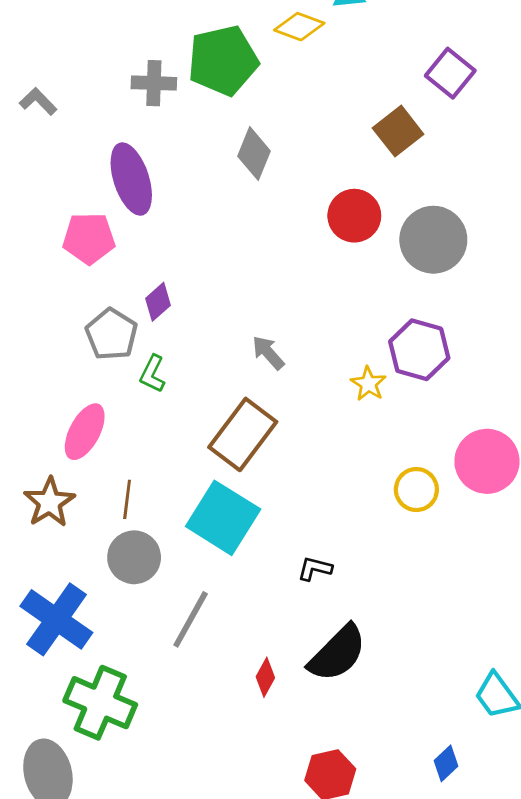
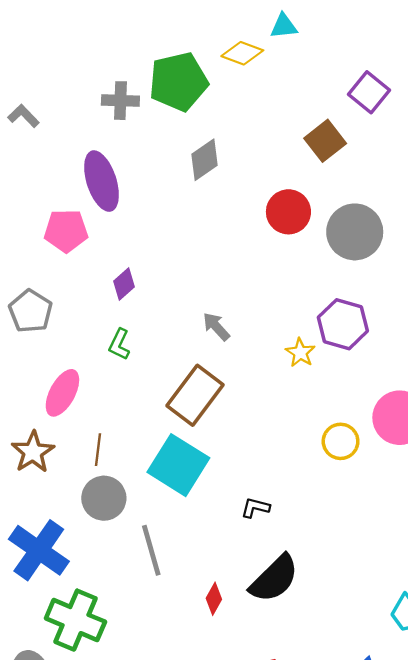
gray diamond: (254, 154) -> (204, 160), turned 33
gray pentagon: (112, 334) -> (31, 311), moved
gray line: (191, 619) -> (151, 550), turned -45

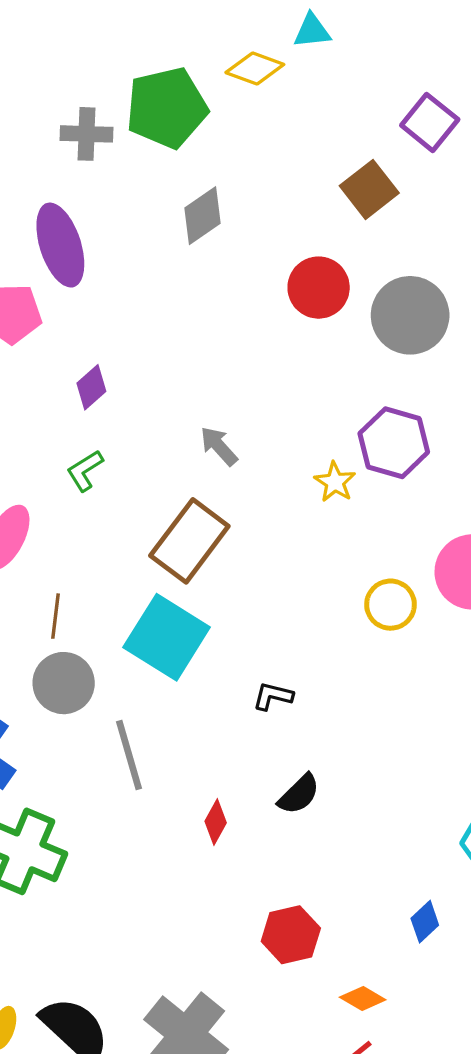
green L-shape: (119, 344) -> (85, 471), turned 32
black semicircle: (274, 579) -> (299, 794), size x0.6

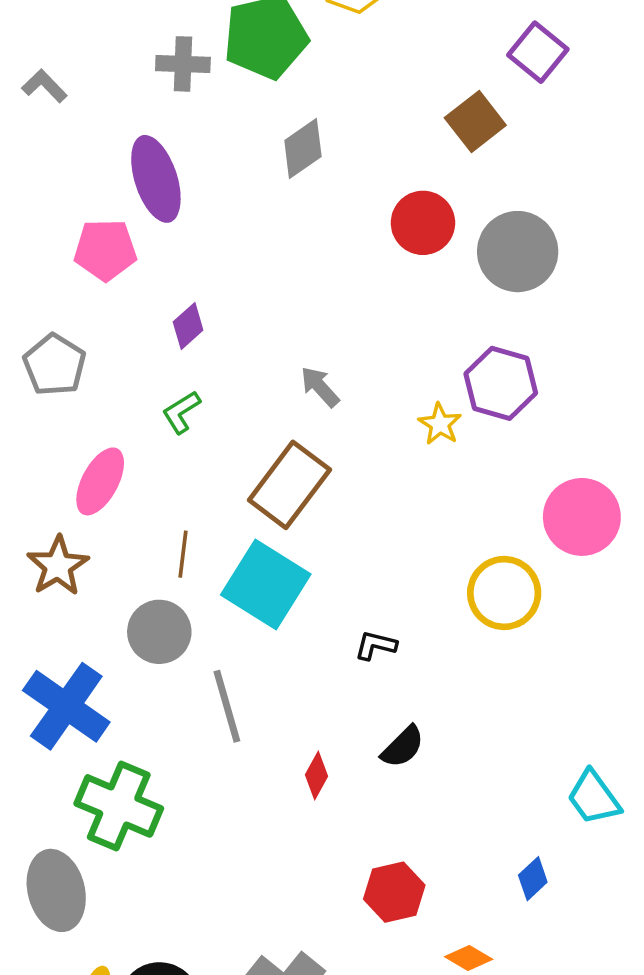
yellow circle: (390, 605) -> (504, 593), moved, size x1.4
brown line: (55, 616) -> (183, 554), moved

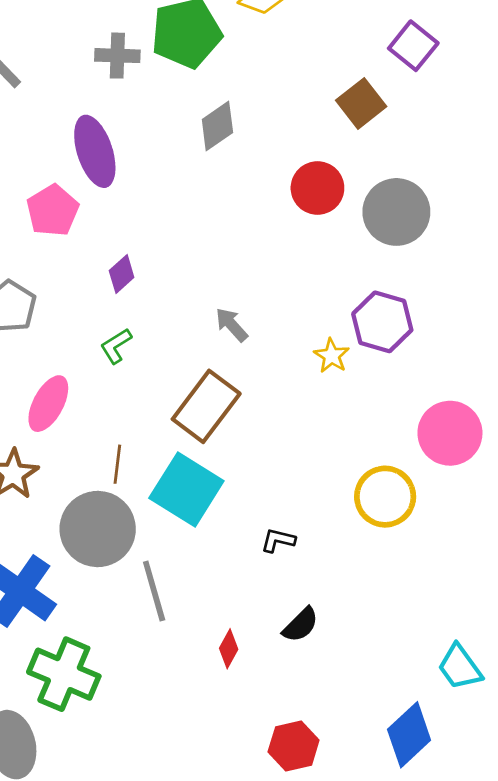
pink pentagon: (105, 250) -> (53, 211), turned -30
gray circle: (159, 632) -> (98, 529), size x1.4
blue diamond: (533, 879) -> (409, 735), size x1.8

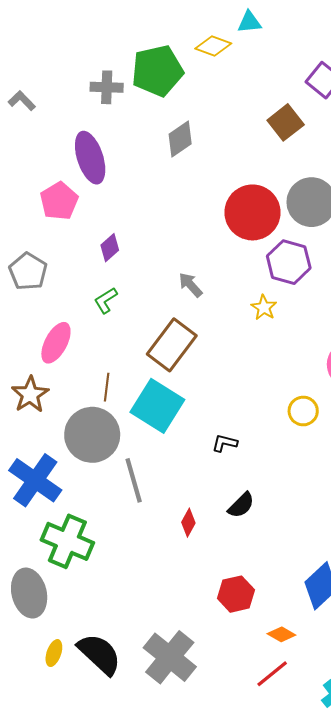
red circle: (317, 188) -> (252, 212), moved, size x1.4
purple hexagon: (382, 322) -> (289, 262), moved
yellow circle: (385, 497) -> (303, 411), size x0.7

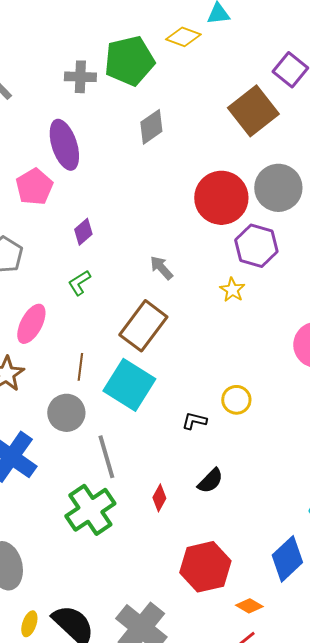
brown square: (286, 122) -> (253, 111), size x1.4
yellow circle: (303, 411) -> (236, 400), moved
gray circle: (92, 435) -> (66, 413), size x0.7
green cross: (67, 541) -> (90, 510), moved, turned 33
red hexagon: (236, 594) -> (205, 567), size x1.4

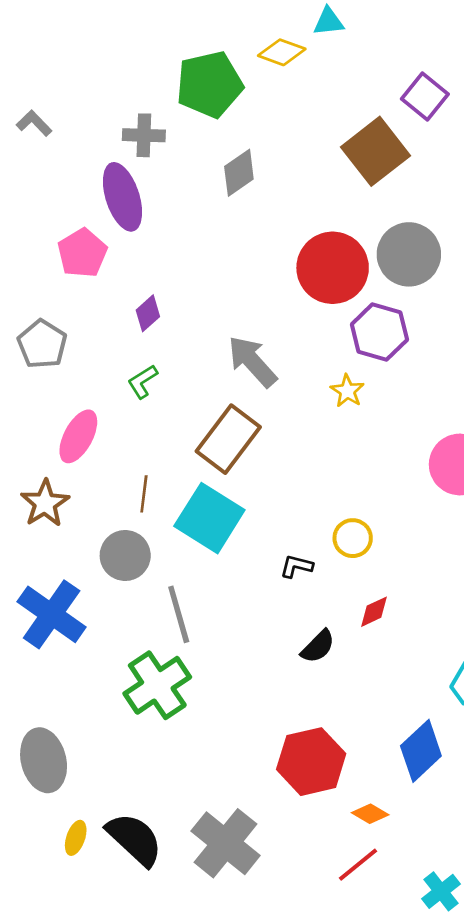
gray cross: (80, 77) -> (144, 135), moved
gray arrow: (161, 268) -> (252, 361), size x1.6
red diamond: (159, 498) -> (374, 612), moved, turned 36

